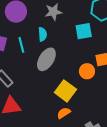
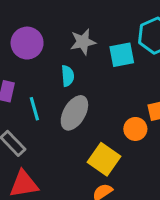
cyan square: (84, 31) -> (122, 55), moved
cyan line: (21, 45) -> (34, 109), moved

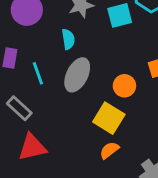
orange circle: (135, 129) -> (124, 86), moved

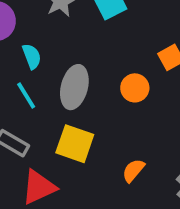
cyan semicircle: (68, 39) -> (32, 56), moved
yellow square: (109, 118) -> (75, 144), moved

